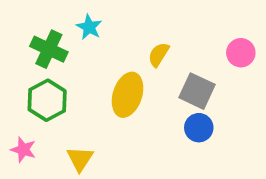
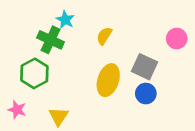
green cross: (49, 49) -> (51, 40), moved
yellow semicircle: (159, 55) -> (104, 36), moved
yellow ellipse: (128, 95) -> (108, 80), moved

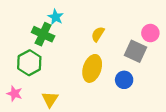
yellow semicircle: (104, 36) -> (98, 34), moved
gray square: (144, 67) -> (136, 51), moved

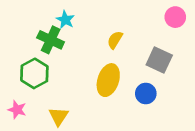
pink circle: (150, 33) -> (175, 17), moved

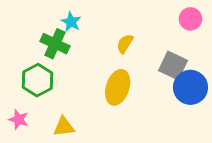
blue circle: (146, 94) -> (190, 87), moved, size x1.5
yellow triangle: (59, 116) -> (64, 127), turned 50

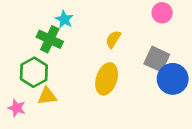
pink circle: (190, 19) -> (162, 13), moved
yellow triangle: (64, 127) -> (47, 96), moved

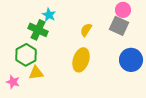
gray square: (157, 59) -> (119, 26), moved

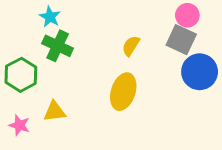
cyan star: (49, 15) -> (50, 17), moved
green hexagon: (26, 55) -> (21, 75), moved
blue circle: (131, 60) -> (200, 72), moved

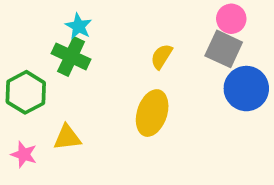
cyan star: (50, 17) -> (79, 26), moved

